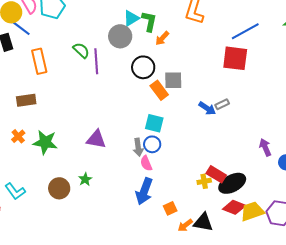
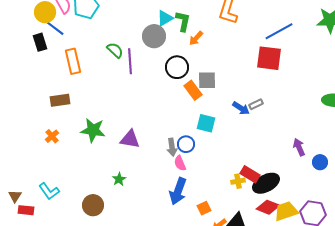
cyan square: (154, 123) -> (206, 123), moved
green star: (45, 142) -> (93, 130), moved
brown circle: (59, 188) -> (93, 205), moved

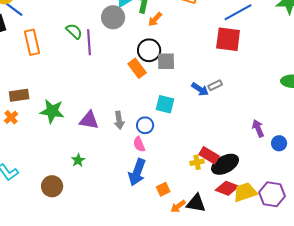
black circle: (177, 67) -> (149, 50), moved
orange rectangle: (193, 90) -> (137, 68), moved
brown rectangle: (60, 100) -> (19, 95), moved
gray arrow: (172, 147) -> (119, 120), moved

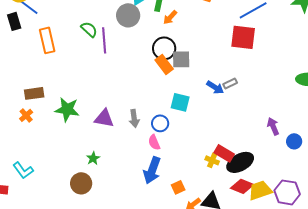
orange rectangle: (137, 68) -> (164, 64), moved
yellow cross: (197, 162) -> (212, 160), turned 32
brown circle: (52, 186) -> (81, 183), moved

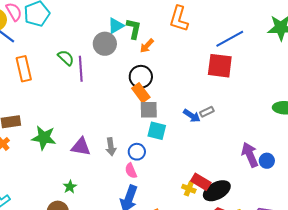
gray square: (181, 59) -> (149, 110), moved
purple arrow: (273, 126) -> (250, 155), size x1.4
blue circle: (294, 141) -> (267, 161), moved

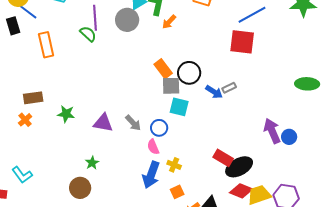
purple line: (81, 69) -> (95, 18), moved
black circle: (141, 77) -> (189, 73), moved
green star: (44, 138) -> (66, 114), size x0.7
gray arrow: (111, 147) -> (133, 123), turned -36
yellow cross: (189, 189) -> (174, 165), moved

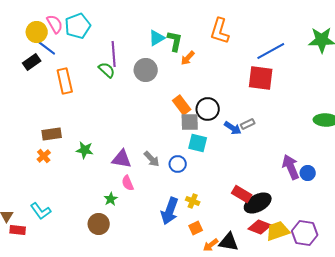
gray circle: (127, 20) -> (146, 70), moved
black rectangle: (13, 26) -> (32, 62), turned 72
pink semicircle: (153, 147) -> (128, 183), moved

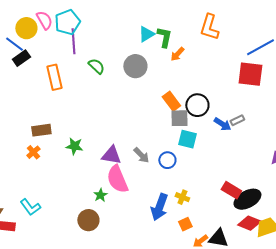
blue line: (47, 48) -> (14, 44), moved
purple line: (114, 54) -> (73, 41), moved
pink semicircle: (128, 183) -> (117, 179), size x1.8

